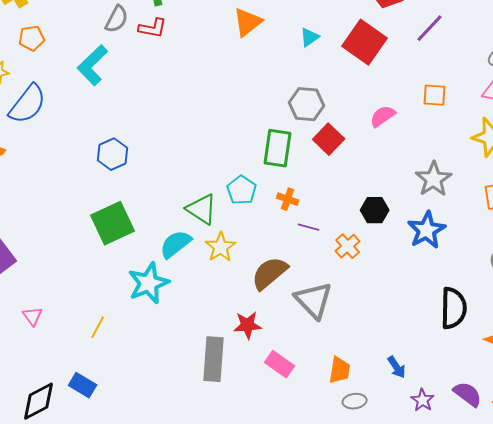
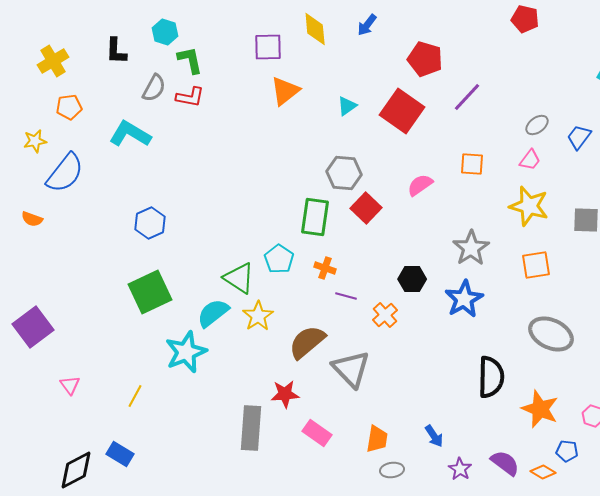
cyan L-shape: (93, 65) -> (130, 134), turned 75

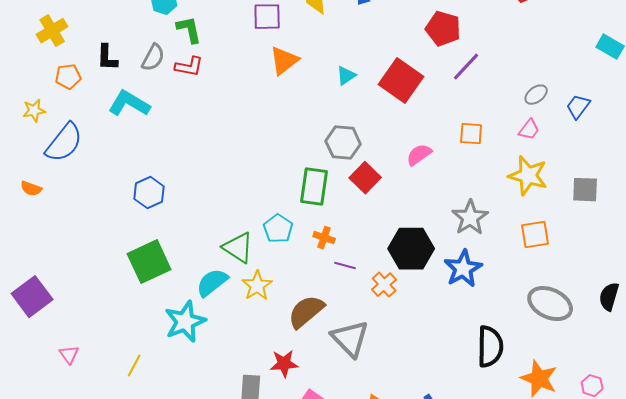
black L-shape: (116, 51) -> (107, 58), moved
red pentagon: (425, 59) -> (443, 29), moved
black hexagon: (412, 279) -> (411, 249), size x1.6

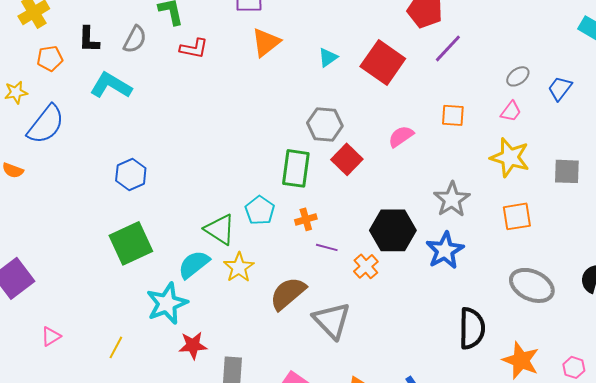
red L-shape: (189, 67) -> (194, 48), moved
orange cross: (324, 238) -> (306, 219), turned -35
pink triangle: (69, 355) -> (51, 336), turned 35
red star: (284, 364) -> (193, 345), moved

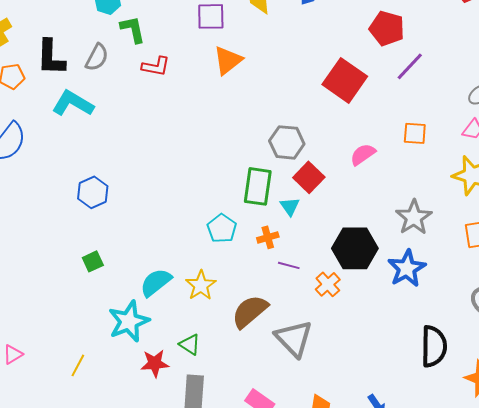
black L-shape: (89, 39) -> (51, 57), size x1.4
cyan triangle: (328, 57) -> (290, 206), moved, turned -30
green triangle: (220, 229) -> (190, 344), moved, size x0.7
green square: (131, 243) -> (93, 261), size x0.5

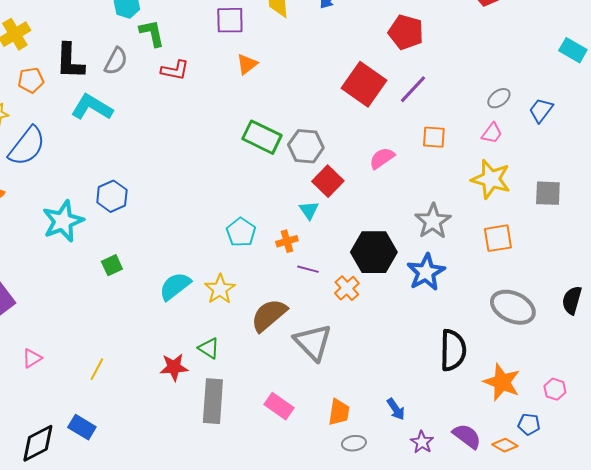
orange triangle: (228, 60) -> (247, 64), size x0.7
purple line: (410, 66) -> (413, 89), moved
green rectangle: (258, 186) -> (262, 137), moved, turned -72
cyan star: (129, 321) -> (63, 221), moved

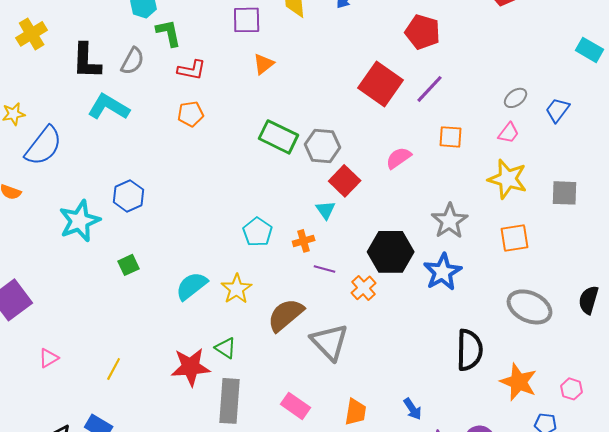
orange pentagon: (31, 80) -> (191, 114), moved
red star: (174, 367) -> (191, 367), size x1.4

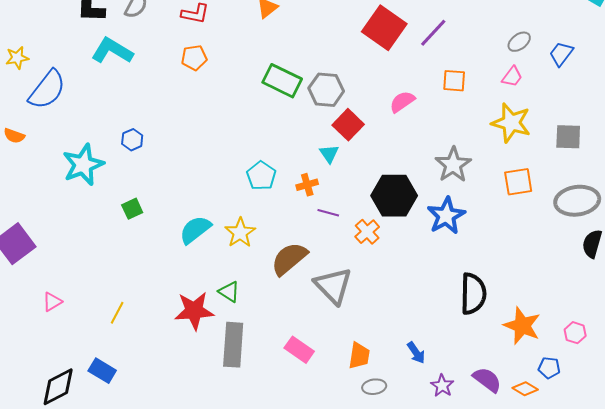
blue hexagon: (129, 196) -> (132, 140), size x0.7
gray ellipse: (530, 307) -> (577, 201), moved, turned -33

